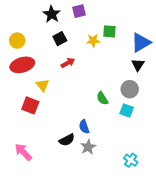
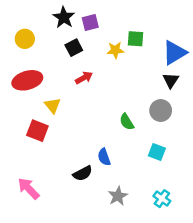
purple square: (79, 11) -> (90, 22), moved
yellow circle: (17, 41) -> (25, 39), moved
cyan square: (127, 110) -> (157, 152), moved
gray star: (88, 147) -> (118, 196), moved

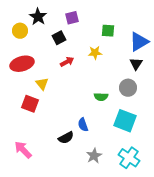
black star: (64, 17) -> (38, 17), moved
yellow star: (115, 50) -> (95, 53), moved
green semicircle: (127, 122) -> (101, 97), turned -56
cyan square: (157, 152) -> (125, 121), size x1.6
cyan cross: (162, 199) -> (129, 158), size x1.5

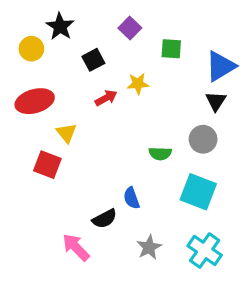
purple square: (72, 18) -> (130, 28), moved, turned -32
yellow star: (95, 53) -> (138, 84), moved
pink arrow: (23, 150) -> (76, 247), moved

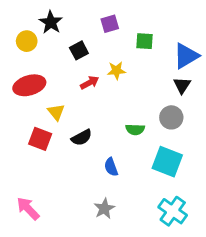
purple square: (130, 28) -> (110, 24), turned 30
black semicircle: (105, 219) -> (82, 138), moved
pink arrow: (76, 247) -> (28, 209), moved
gray star: (149, 247) -> (104, 209), moved

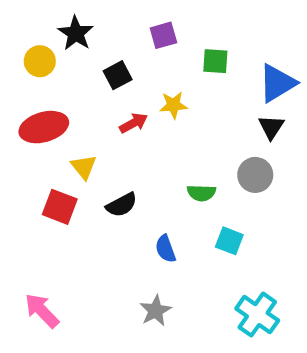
cyan square: (167, 162) -> (229, 241), moved, size x0.6

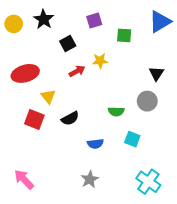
yellow circle: (40, 61) -> (14, 24), moved
blue triangle: (277, 83) -> (160, 22), moved
blue semicircle: (165, 249) -> (95, 144), turned -77

